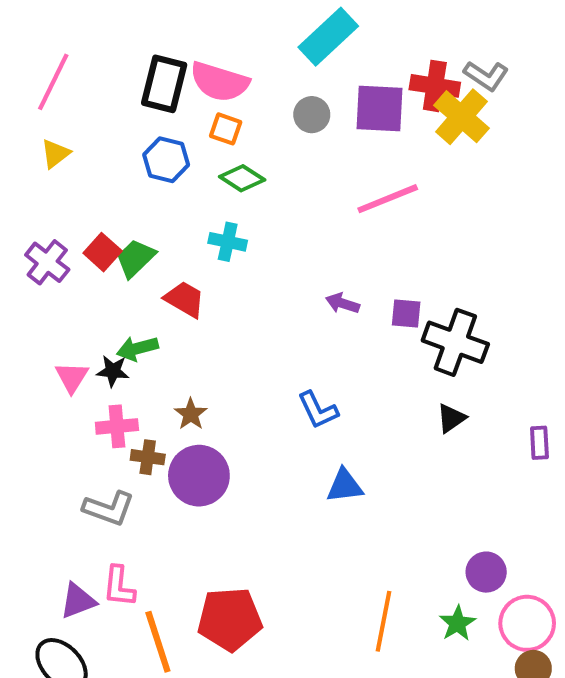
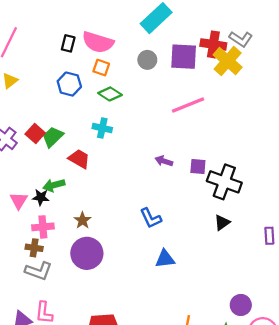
black rectangle: (164, 84) -> (68, 43), size x0.6
brown cross: (148, 457) -> (34, 248), moved

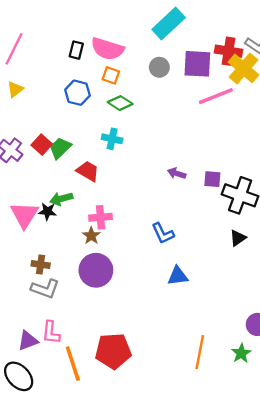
pink line: (188, 105) -> (216, 96), moved
pink triangle: (19, 201) -> (24, 215), size x1.5
pink cross: (43, 227) -> (101, 217), moved

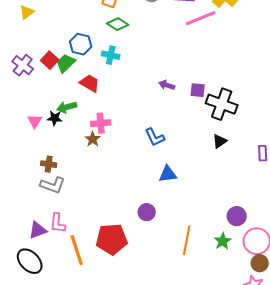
blue hexagon: (77, 93) -> (81, 44), moved
pink triangle: (24, 215) -> (35, 121), size x0.6
purple circle: (96, 270) -> (147, 212), moved, size x0.6

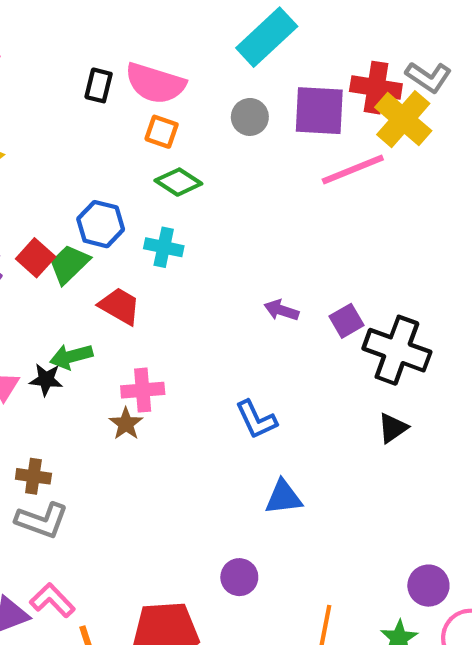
purple square: (198, 90) -> (347, 321), turned -35
pink L-shape: (58, 223) -> (52, 600), turned 130

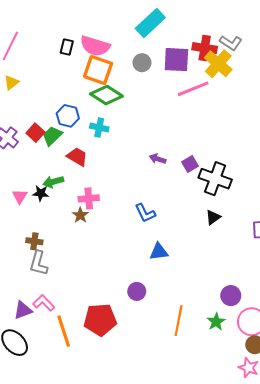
orange square: (162, 132) -> (98, 70), size x1.8
green diamond: (178, 182) -> (106, 95), size x1.4
gray L-shape: (42, 520) -> (39, 263), turned 85

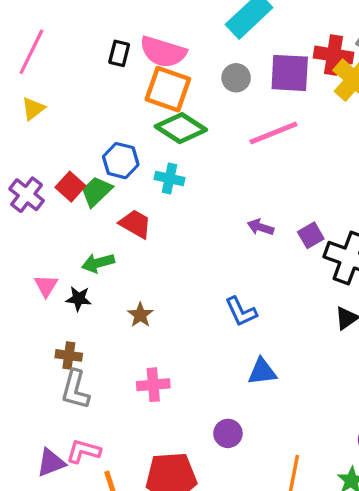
pink line: (193, 89) -> (273, 133), moved
black star: (41, 193) -> (79, 299), moved
pink cross: (89, 198) -> (153, 385), moved
pink L-shape: (44, 303) -> (83, 451), turned -30

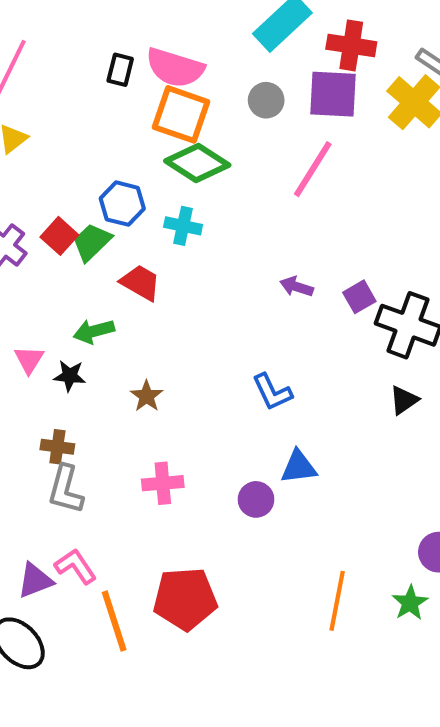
red cross: (334, 55) -> (351, 45), moved
pink line: (273, 133) -> (313, 169), turned -36
purple circle: (228, 433) -> (256, 499), moved
pink L-shape: (83, 451) -> (76, 566), turned 40

